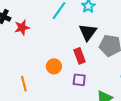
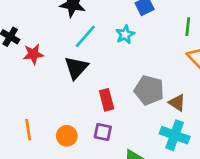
black triangle: (88, 32) -> (76, 68), moved
orange circle: (54, 66) -> (67, 136), moved

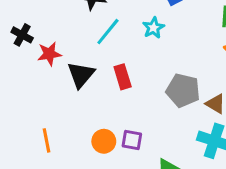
black triangle: (76, 68) -> (81, 75), moved
red rectangle: (107, 100) -> (123, 77), moved
orange circle: (67, 136) -> (104, 141), moved

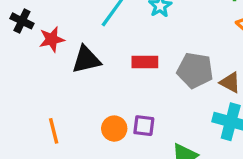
black triangle: (81, 75) -> (86, 60), turned 40
red rectangle: (123, 77) -> (145, 62), moved, turned -70

